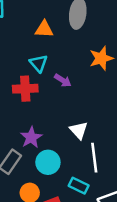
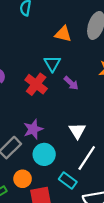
red cross: (25, 89) -> (36, 84), turned 30
white line: (94, 158) -> (87, 158), turned 30

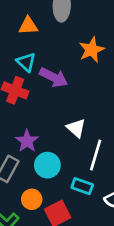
purple arrow: (71, 83) -> (54, 77), size x1.5

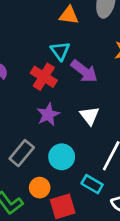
white triangle: (76, 128) -> (90, 116), moved
purple star: (27, 141) -> (48, 114), moved

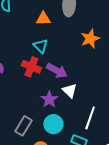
purple arrow: (84, 71) -> (57, 71), moved
purple star: (48, 114) -> (49, 99), moved

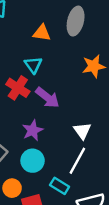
white triangle: (70, 91) -> (82, 131), moved

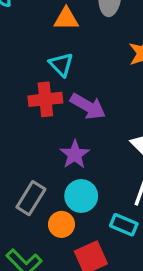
red cross: (18, 88) -> (45, 99), turned -30
orange circle: (12, 188) -> (61, 224), moved

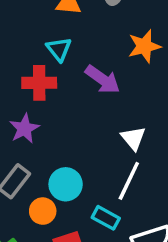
purple arrow: (88, 106) -> (102, 79), moved
purple star: (75, 154) -> (24, 129), moved

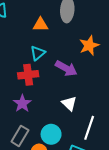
cyan triangle: (59, 49) -> (38, 53), turned 35
white triangle: (133, 138) -> (69, 103), moved

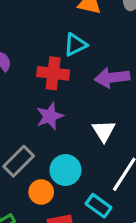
purple arrow: (66, 68) -> (112, 78), turned 130
purple star: (22, 103) -> (50, 116), moved

